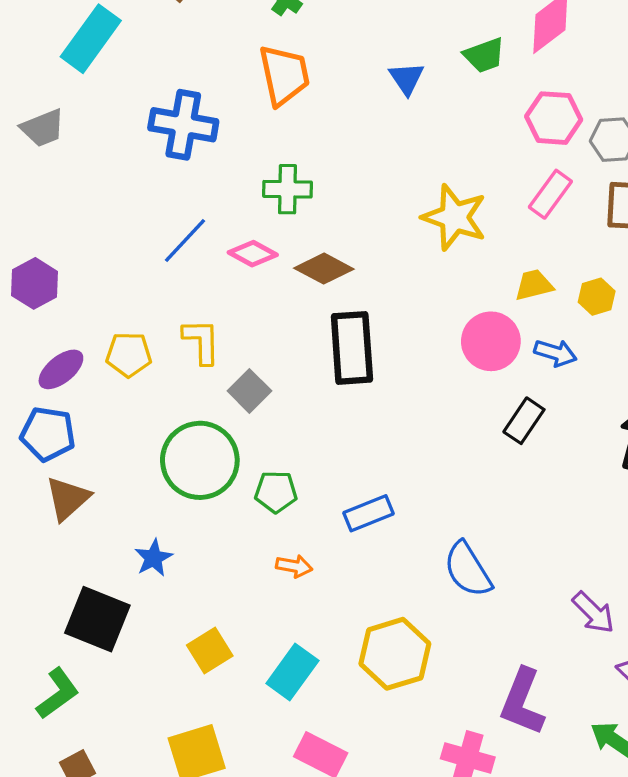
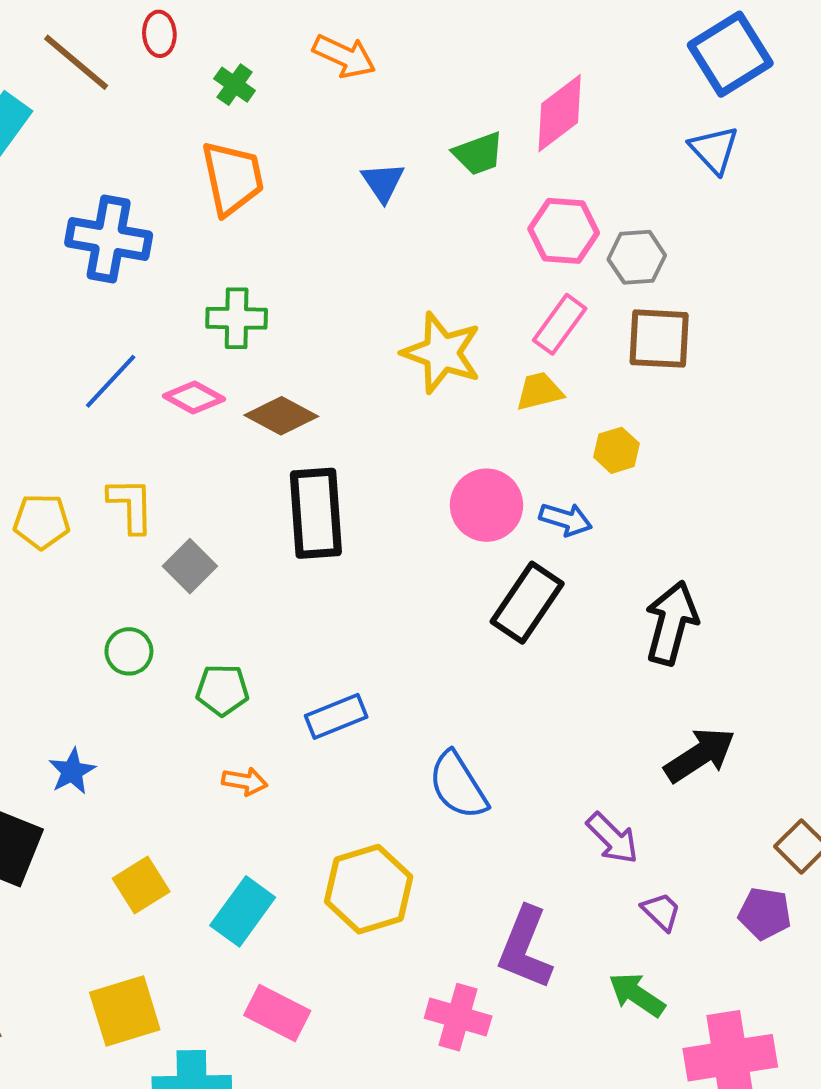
yellow trapezoid: (534, 285) -> (539, 391), moved
black rectangle: (524, 421) -> (527, 603), size x1.4
green circle: (200, 460) -> (129, 651), size x0.5

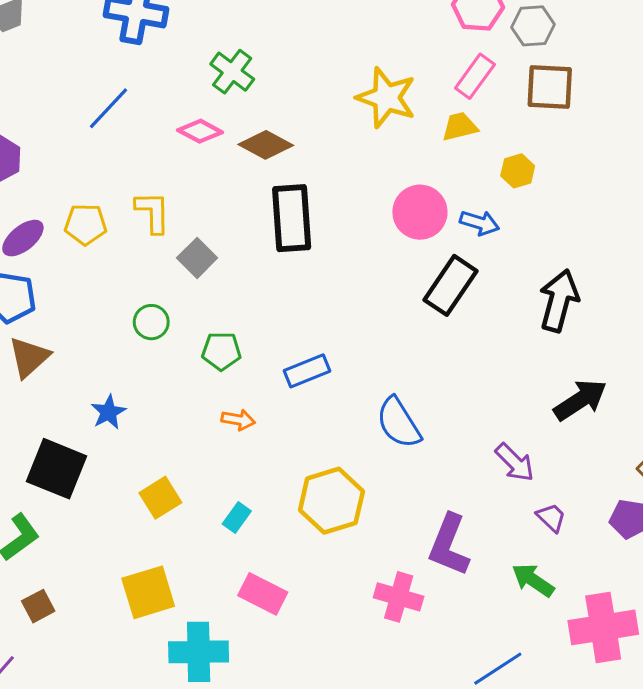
green cross: (237, 318) -> (232, 72), turned 36
blue line: (111, 381) -> (108, 108), moved
cyan rectangle: (243, 911) -> (237, 518), size x0.6

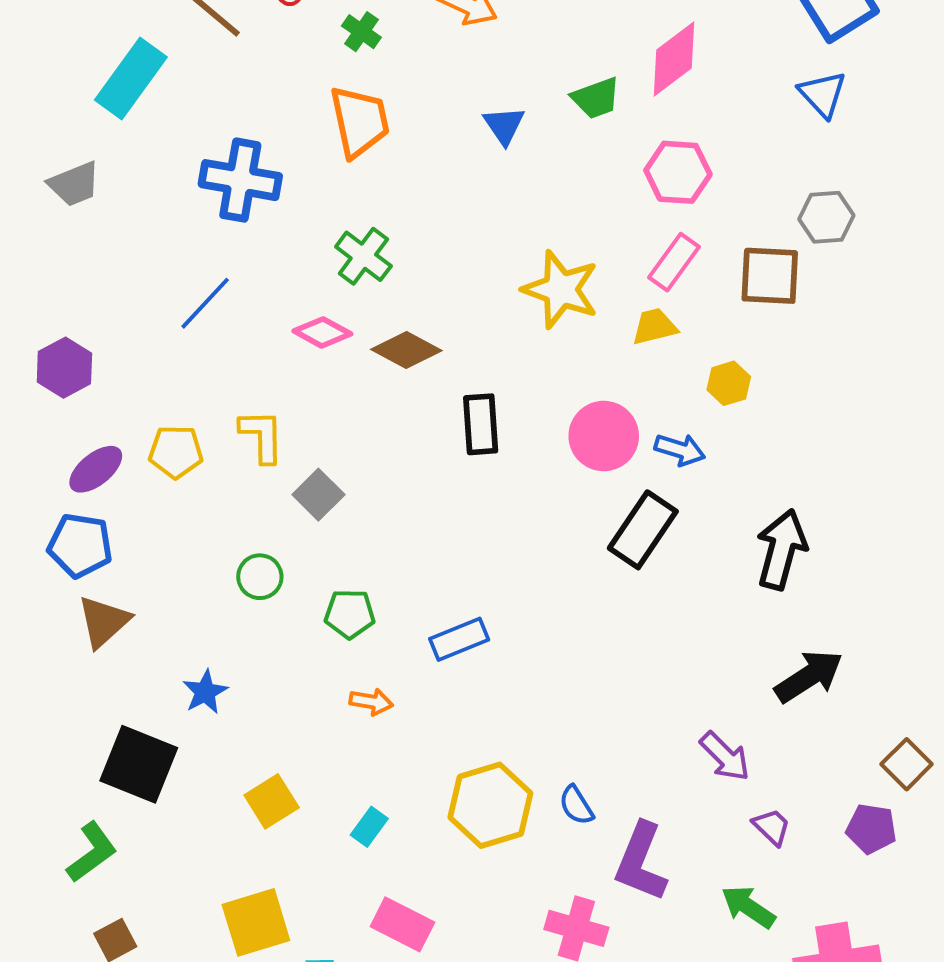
gray hexagon: (533, 26) -> (826, 217), moved
black rectangle: (292, 218) -> (481, 424), moved, size x0.7
blue semicircle: (399, 423) -> (576, 805), moved, size x0.6

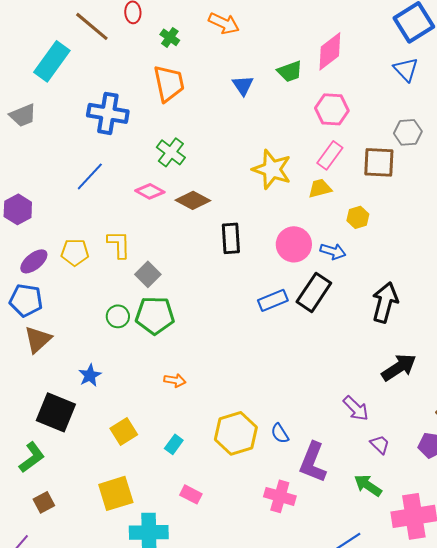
green pentagon: (350, 614) -> (155, 315), moved, size x1.5
blue rectangle: (459, 639) -> (273, 300), moved
pink rectangle: (402, 924) -> (191, 494), size x0.7

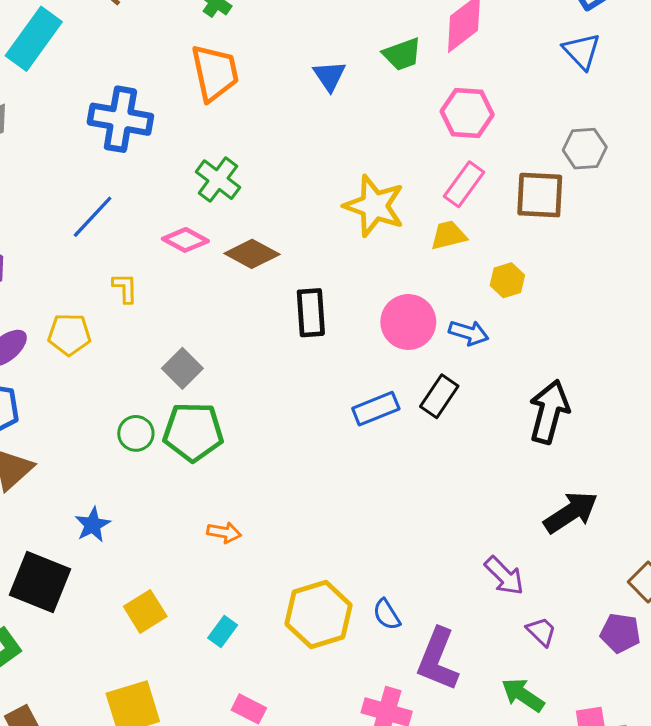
yellow L-shape: (119, 244) -> (125, 288), moved, size x0.7
black rectangle: (314, 292) -> (439, 396), size x0.7

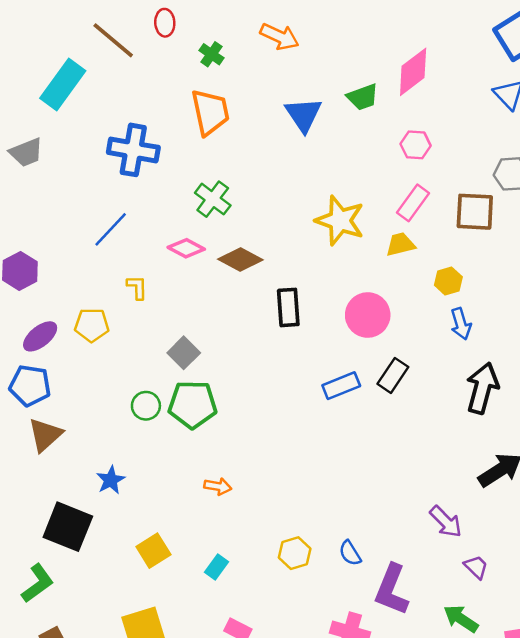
blue triangle: (329, 76) -> (303, 115), size x1.4
pink hexagon: (467, 113) -> (416, 145), size x0.7
blue arrow: (469, 333) -> (461, 324), moved, turned 56
yellow hexagon: (319, 614) -> (295, 553), size x0.6

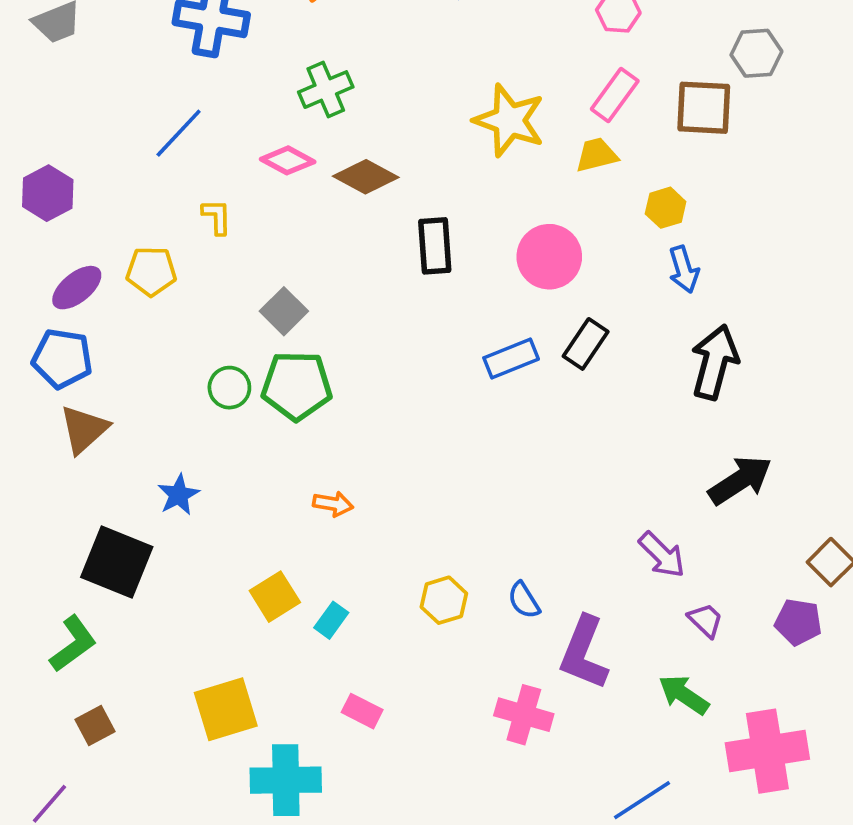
green cross: (213, 199) -> (326, 90), turned 30
yellow square: (153, 551) -> (275, 597), moved

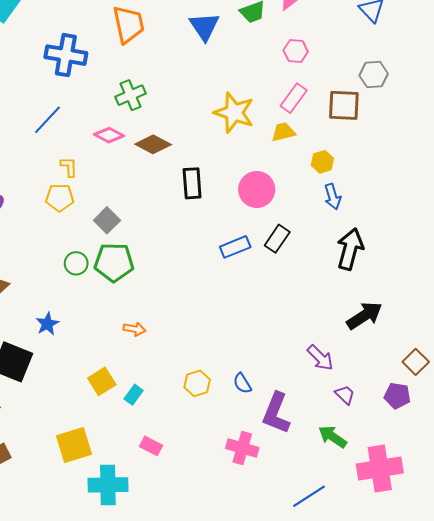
yellow pentagon: (151, 271) -> (60, 198), moved

